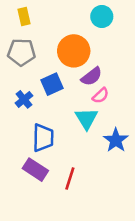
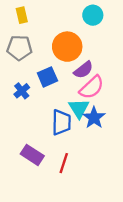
pink semicircle: (101, 96) -> (92, 87), size x1.6
blue trapezoid: (43, 138) -> (61, 122), moved
blue star: (116, 140) -> (94, 118), moved

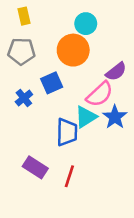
cyan circle: (93, 15) -> (86, 24), moved
purple semicircle: (83, 70) -> (116, 72), moved
cyan triangle: (79, 108) -> (86, 117), turned 30
blue star: (94, 118) -> (115, 117), moved

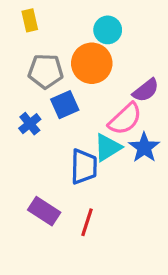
gray pentagon: (21, 51) -> (46, 71), moved

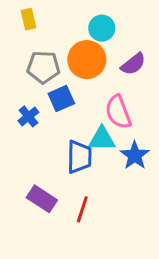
purple semicircle: (146, 90) -> (133, 64), moved
pink semicircle: (125, 119) -> (118, 112), turned 112
cyan triangle: (108, 148) -> (102, 139), turned 32
blue star: (144, 148) -> (135, 155), moved

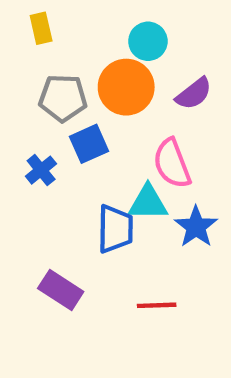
red line: (82, 209) -> (157, 305), moved, turned 70

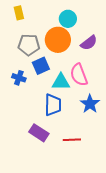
blue cross: (41, 170) -> (19, 78), turned -32
cyan triangle: (148, 203) -> (61, 82), moved
purple rectangle: (61, 290) -> (39, 133), moved

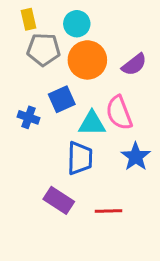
cyan circle: (68, 19) -> (77, 24), moved
gray pentagon: (29, 45) -> (44, 49), moved

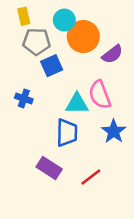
orange circle: (87, 60) -> (83, 37), moved
blue square: (62, 99) -> (52, 66), moved
red line: (109, 211) -> (91, 177), turned -35

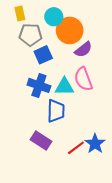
purple semicircle: (112, 54) -> (83, 50), moved
blue cross: (24, 98) -> (39, 85), moved, size x1.5
blue star: (114, 131) -> (95, 144), moved

